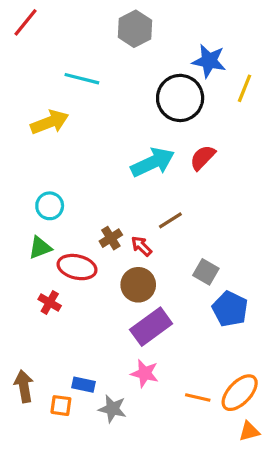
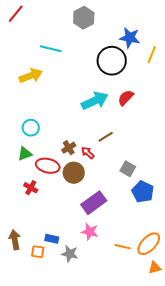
brown circle: (138, 285) -> (74, 173), moved

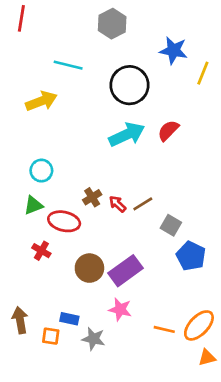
red line: (16, 14) -> (21, 18), turned -30
black circle: (112, 61) -> (129, 85), moved
brown line: (106, 137) -> (143, 204), moved
brown circle: (74, 173) -> (89, 268), moved

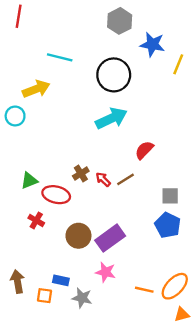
gray hexagon: (112, 24) -> (120, 21), moved
red semicircle: (168, 131) -> (144, 150), moved
cyan circle: (41, 171) -> (15, 116), moved
gray square: (171, 225) -> (170, 196), moved, turned -30

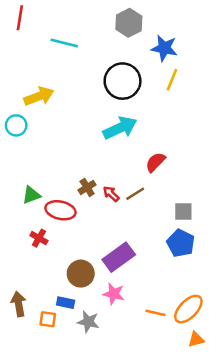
cyan line: (60, 57) -> (64, 43), moved
yellow line: (178, 64) -> (172, 80), moved
brown circle: (78, 236) -> (81, 274), moved

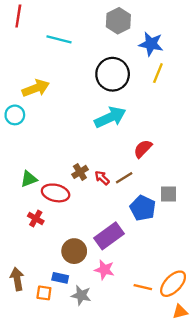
blue pentagon: (181, 243) -> (143, 208), moved

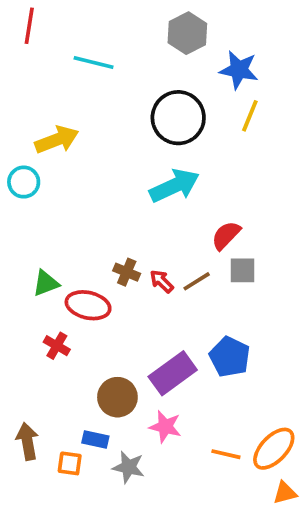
brown cross: (80, 172) -> (127, 272), turned -35
gray square: (168, 194) -> (243, 270), moved
blue pentagon: (143, 208) -> (230, 357), moved

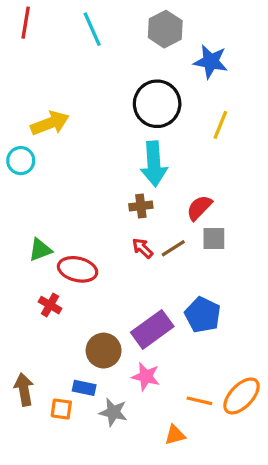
cyan line: (94, 62) -> (92, 29), moved, turned 52
yellow line: (250, 116) -> (220, 125), moved
cyan arrow: (174, 186) -> (154, 164), turned 111
brown cross: (127, 272) -> (141, 206), moved, turned -30
orange triangle: (285, 493) -> (175, 435), moved

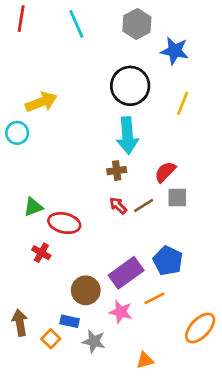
orange line: (199, 401) -> (154, 298), moved, turned -40
orange square: (61, 409) -> (51, 339), turned 36

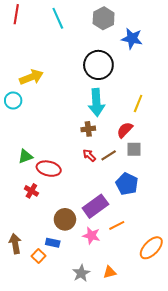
yellow line: (183, 103) -> (138, 104), moved
blue pentagon: (168, 261) -> (127, 184), moved
gray star: (94, 341) -> (81, 273), moved, turned 30

